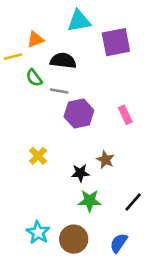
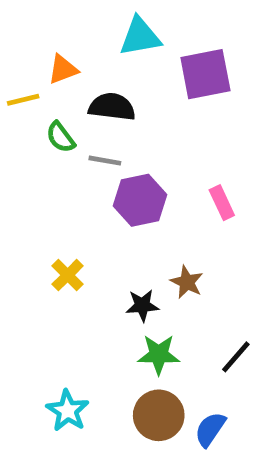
brown circle: (74, 239) -> (159, 415), moved

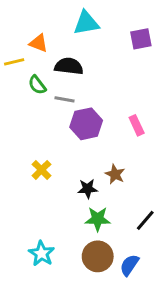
orange triangle: (63, 69) -> (39, 43), turned 42
purple square: (205, 74) -> (141, 39), moved, size x0.7

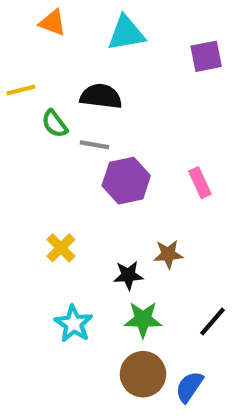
orange triangle: (39, 43) -> (52, 23), moved
brown star: (115, 174) -> (168, 254), turned -30
cyan star: (41, 254) -> (74, 324), moved

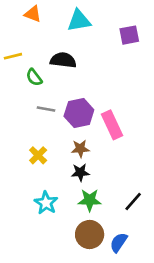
gray line: (95, 145) -> (46, 109), moved
pink rectangle: (200, 183) -> (112, 125), moved, size x1.5
brown star: (168, 254) -> (80, 149), moved

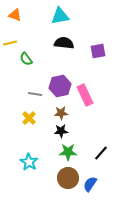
orange triangle: (33, 14) -> (15, 15), moved
purple square: (129, 35) -> (98, 51), moved
black semicircle: (63, 60) -> (64, 43), moved
gray line: (46, 109) -> (35, 94), moved
cyan star: (46, 203) -> (29, 162), moved

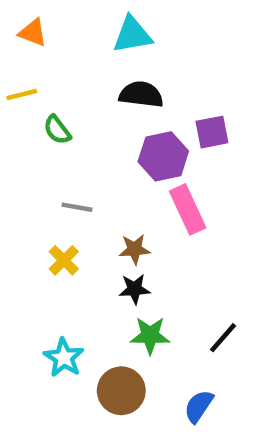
purple square: (98, 51) -> (212, 132), moved
purple hexagon: (60, 86) -> (163, 156), moved
brown circle: (68, 178) -> (121, 391), moved

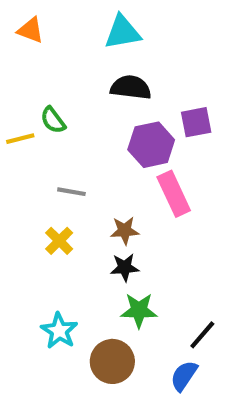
yellow line: (22, 94) -> (20, 139), moved
black line: (223, 338) -> (202, 335), moved

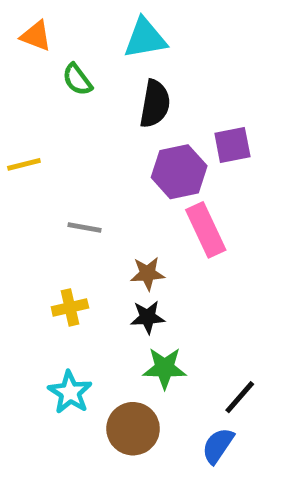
black semicircle: (131, 87) -> (155, 104), turned 93
green semicircle: (53, 120) -> (77, 80), moved
yellow cross: (59, 241) -> (70, 307), moved, turned 32

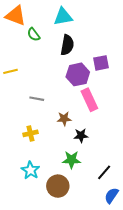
orange triangle: (36, 36) -> (16, 16), size x1.5
black star: (148, 317) -> (81, 136), moved
blue semicircle: (218, 446) -> (111, 196), moved

